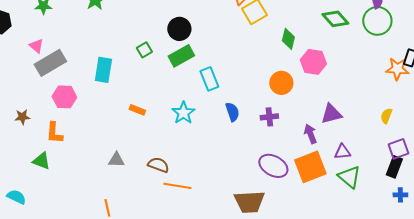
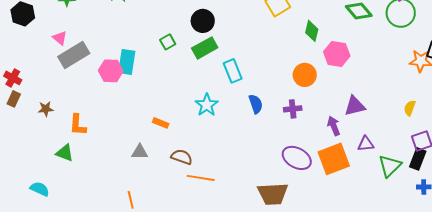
pink hexagon: (64, 97) -> (111, 71), moved
orange rectangle: (137, 110) -> (161, 123), moved
green triangle: (349, 177) -> (390, 166), moved, turned 35

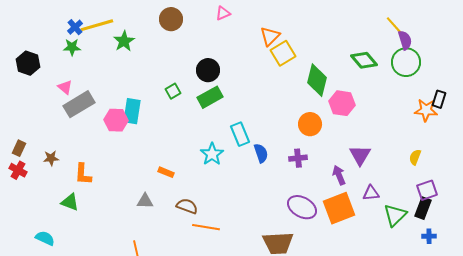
green diamond: (312, 31) -> (317, 80), size x1.5
cyan rectangle: (233, 71) -> (240, 134), moved
red cross: (13, 78) -> (18, 170), moved
purple triangle: (355, 106) -> (360, 155), turned -45

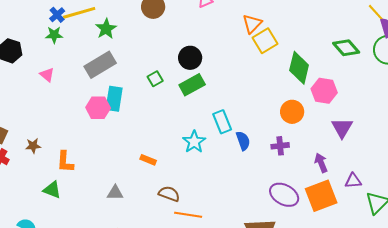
gray rectangle: (79, 104) -> (100, 65), moved
purple triangle: (360, 155) -> (342, 128), moved
gray triangle: (145, 201) -> (115, 193), moved

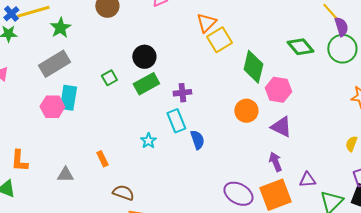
purple triangle: (342, 128) -> (281, 127), moved, turned -35
cyan star: (194, 142) -> (148, 141), size x0.7
purple cross: (280, 146) -> (182, 93), moved
orange rectangle: (148, 160) -> (102, 159), turned 42
gray triangle: (115, 193) -> (65, 175), moved

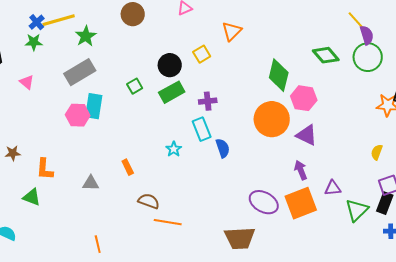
yellow square: (219, 40) -> (202, 54), moved, size x0.7
orange circle: (246, 111) -> (272, 119), size x1.5

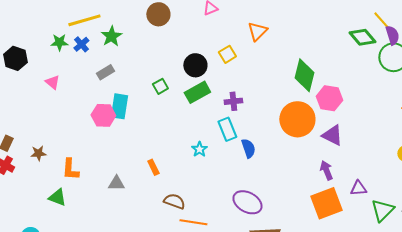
blue cross: (37, 22) -> (81, 44), moved
green diamond: (326, 55) -> (362, 37), moved
gray rectangle: (80, 72) -> (105, 72), size x0.6
purple ellipse: (264, 202) -> (247, 202), moved

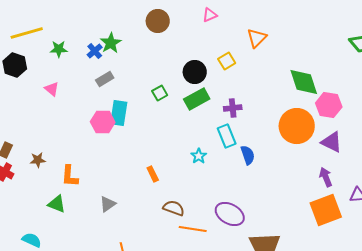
yellow line: (84, 20) -> (27, 33), moved
blue cross: (81, 44) -> (95, 51), moved
green diamond: (304, 75) -> (304, 82), turned -32
gray triangle: (116, 183) -> (108, 204), moved, turned -36
purple ellipse: (247, 202) -> (230, 214), moved

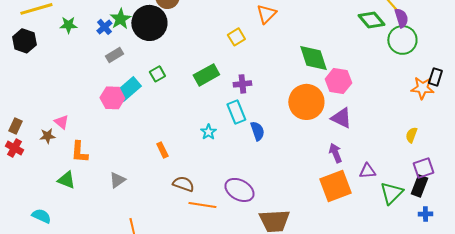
black circle: (195, 72) -> (149, 23), moved, size x1.5
pink triangle: (52, 89) -> (61, 122), moved
green square: (160, 93) -> (157, 74), moved
cyan rectangle: (119, 113) -> (128, 89), turned 40

